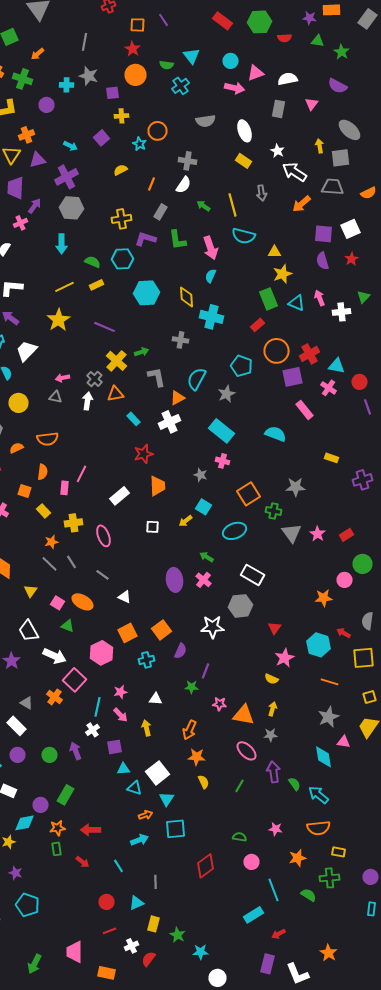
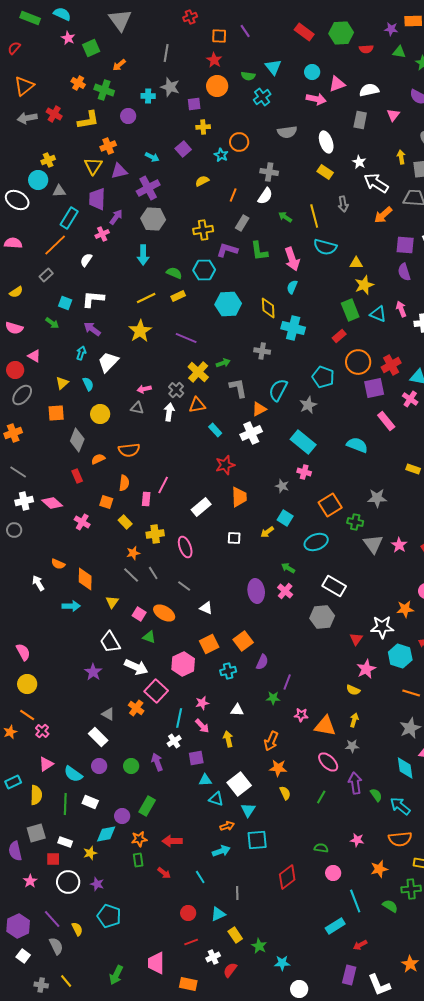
white star: (212, 627) -> (382, 627), moved
yellow rectangle: (154, 924) -> (235, 935), turned -49

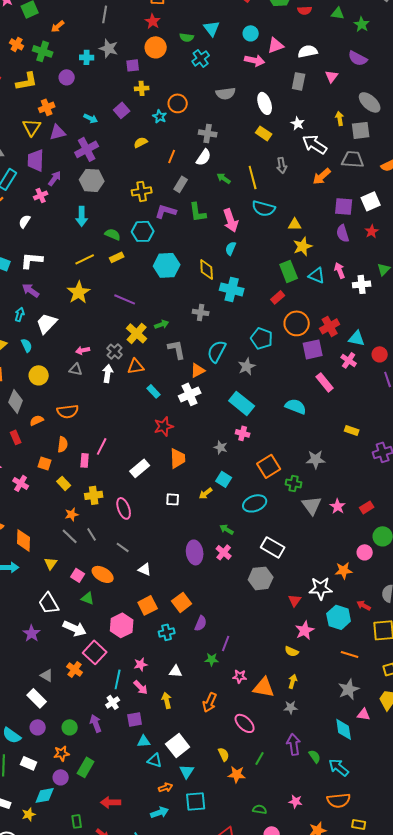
pink ellipse: (328, 762) -> (245, 723), moved
orange star: (278, 768) -> (237, 774), moved
orange star: (139, 839) -> (62, 753), moved

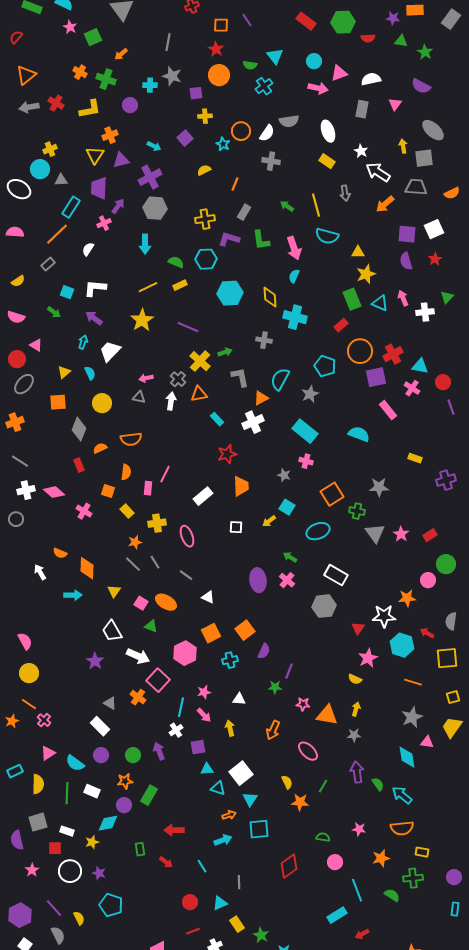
white semicircle: (204, 157) -> (267, 133), moved

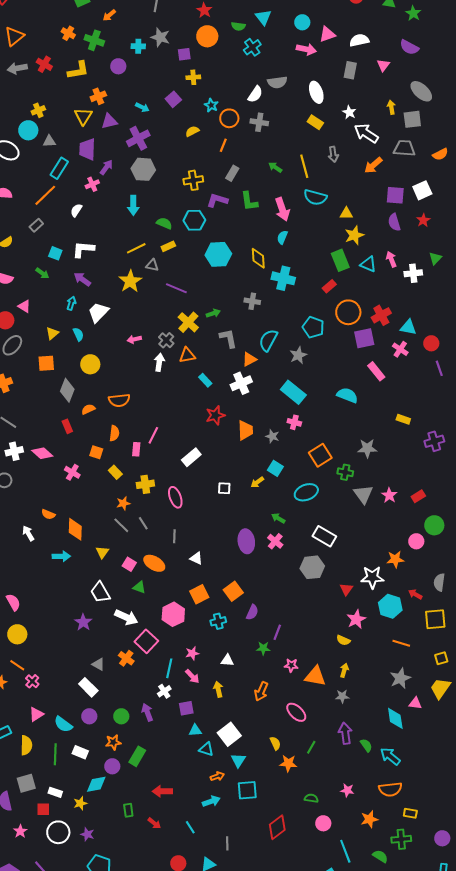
orange circle: (241, 131) -> (229, 118), moved
gray triangle: (139, 397) -> (152, 265), moved
orange trapezoid: (241, 486) -> (245, 430), moved
gray line: (186, 575) -> (174, 536), turned 56

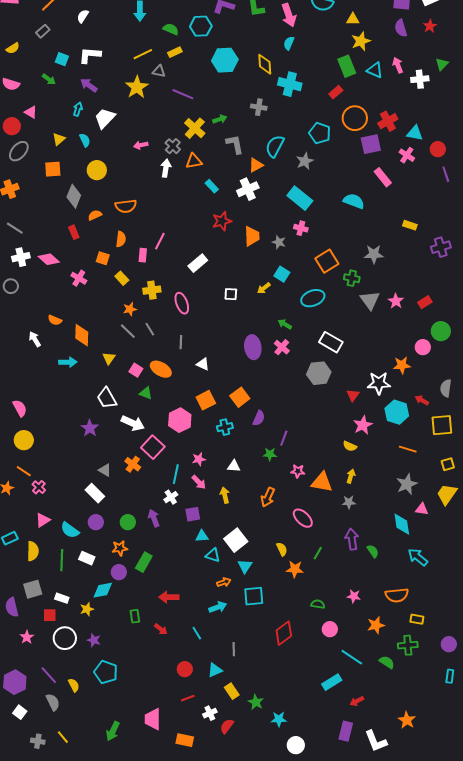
cyan arrow: (390, 756) -> (418, 557), moved
cyan line: (345, 851) -> (352, 657), turned -35

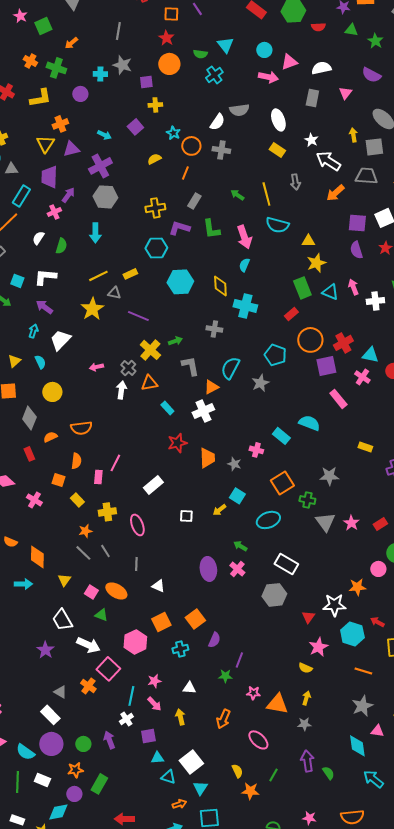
green semicircle: (171, 29) -> (61, 246), moved, turned 84
cyan rectangle: (300, 198) -> (281, 436), moved, size x0.7
purple circle: (96, 522) -> (51, 744), size x1.5

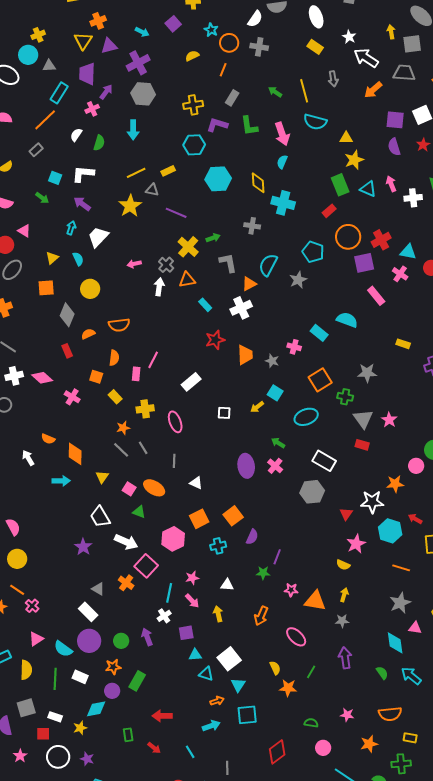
red rectangle: (380, 524) -> (362, 445), moved, turned 48
green semicircle: (328, 773) -> (382, 673), moved

